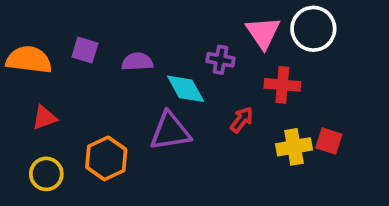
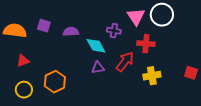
red arrow: (242, 120) -> (125, 62), size x1.5
purple triangle: (170, 131) -> (98, 68), moved, size x0.6
red square: (329, 141) -> (191, 73), moved

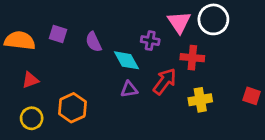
purple semicircle: (71, 32) -> (94, 42), turned -112

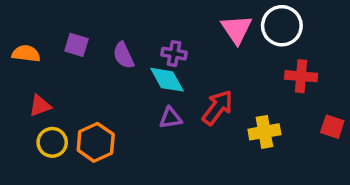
orange semicircle: (20, 41) -> (26, 54), size x0.7
purple cross: (150, 41) -> (174, 54), moved
red cross: (192, 58) -> (301, 76), moved
yellow circle: (32, 118) -> (52, 142), moved

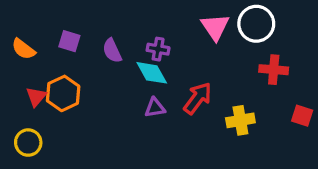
orange semicircle: (26, 54) -> (23, 49), turned -150
red triangle: (40, 106) -> (36, 97), turned -30
yellow circle: (52, 142) -> (28, 143), moved
orange hexagon: (96, 142) -> (63, 93), moved

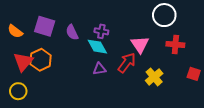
pink triangle: (215, 27) -> (140, 45), moved
purple square: (69, 41) -> (45, 26), size x1.5
red triangle: (36, 97) -> (23, 62), size x1.5
yellow cross: (240, 120) -> (154, 77), turned -30

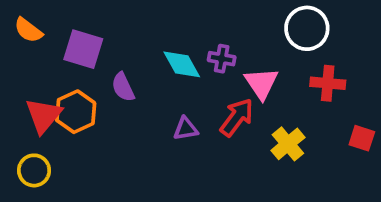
orange semicircle: (15, 31) -> (28, 30), moved
purple cross: (101, 31) -> (222, 59), moved
purple semicircle: (72, 32) -> (123, 87), moved
cyan diamond: (97, 47) -> (182, 64), moved

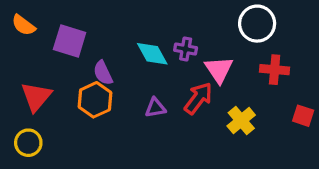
orange hexagon: (76, 112) -> (95, 100), moved

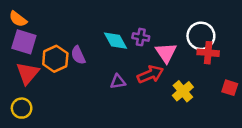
white circle: (257, 24) -> (201, 36), moved
purple square: (70, 41) -> (24, 42), moved
red arrow: (198, 98) -> (150, 74), turned 30
orange hexagon: (95, 100) -> (55, 59), moved

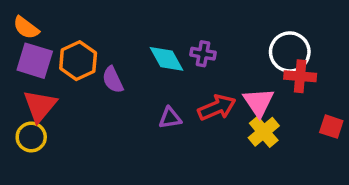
pink triangle: (166, 53) -> (258, 102), moved
orange hexagon: (55, 59) -> (78, 61), moved
yellow circle: (22, 108) -> (31, 137), moved

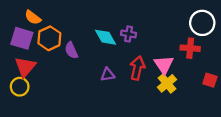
orange semicircle: (26, 28) -> (33, 17), moved
white circle: (290, 52) -> (202, 23), moved
red arrow: (217, 107) -> (137, 68), turned -55

